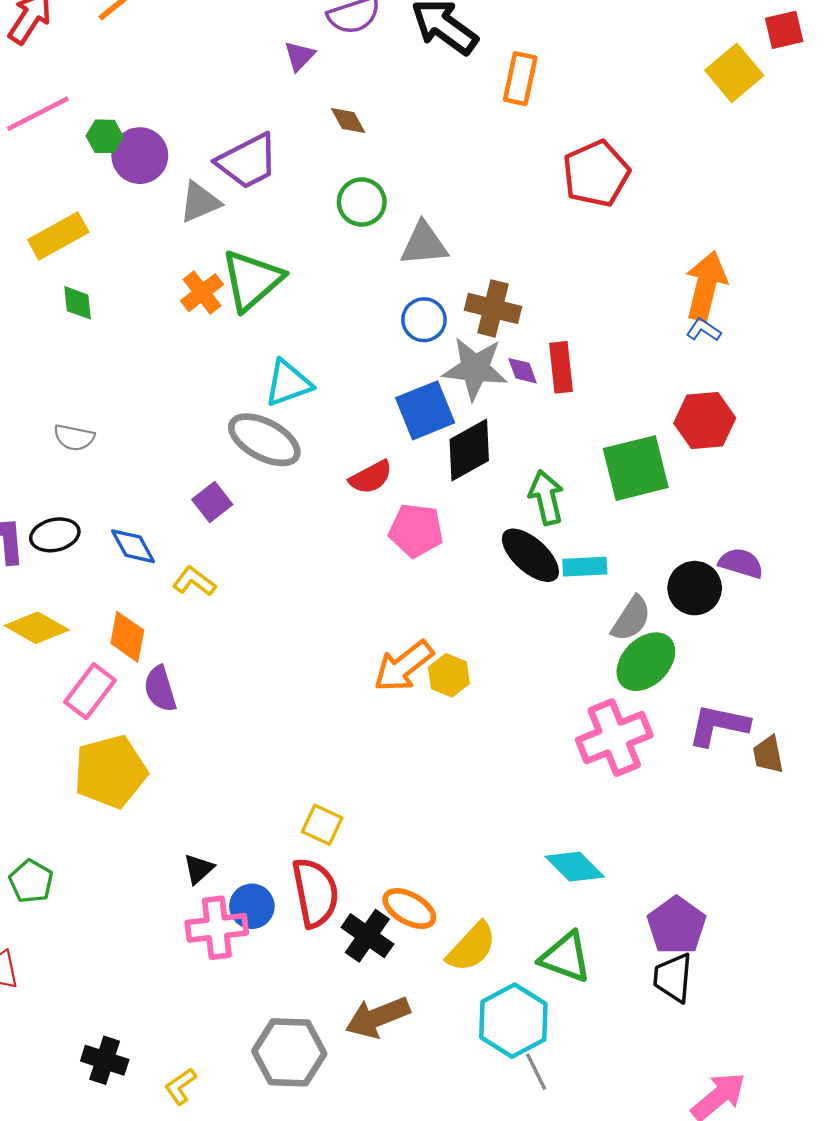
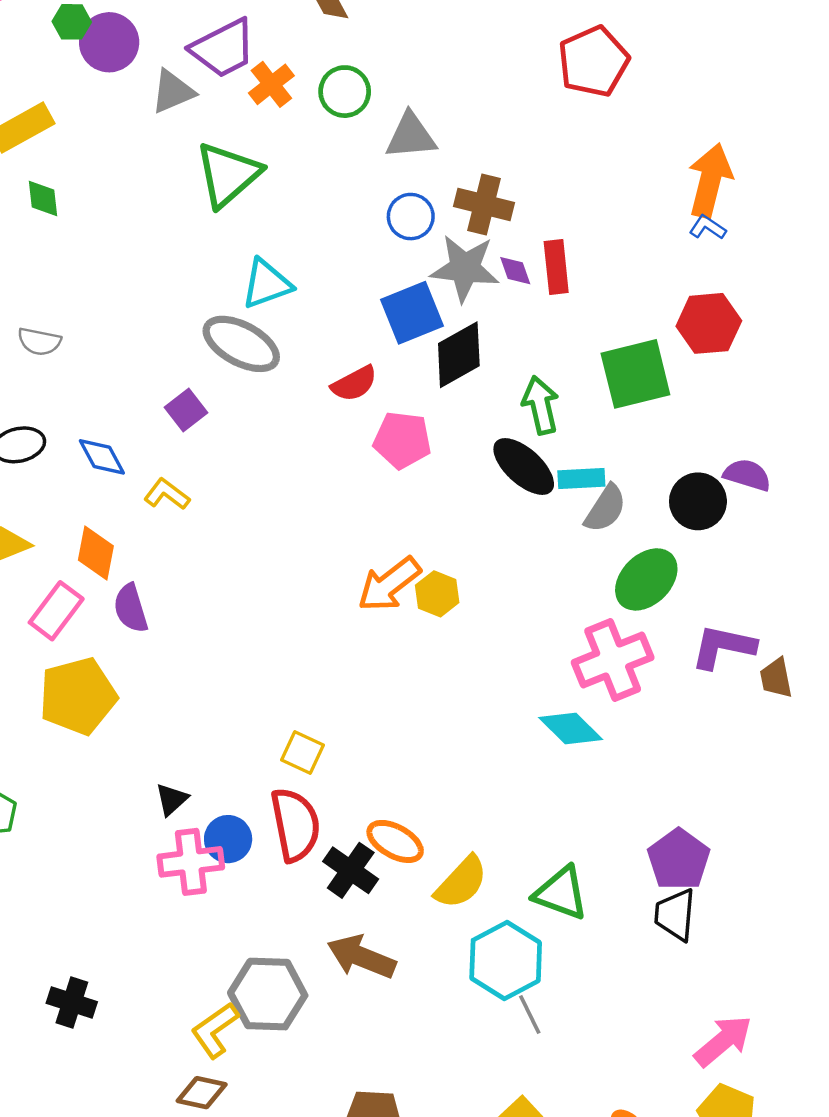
orange cross: (202, 293) -> (271, 84), moved
gray semicircle: (631, 619) -> (605, 509), moved
cyan diamond: (575, 867) -> (571, 728), moved
brown arrow: (378, 1017) -> (361, 957), turned 44
yellow L-shape: (181, 1086) -> (215, 1030), moved, size x1.4

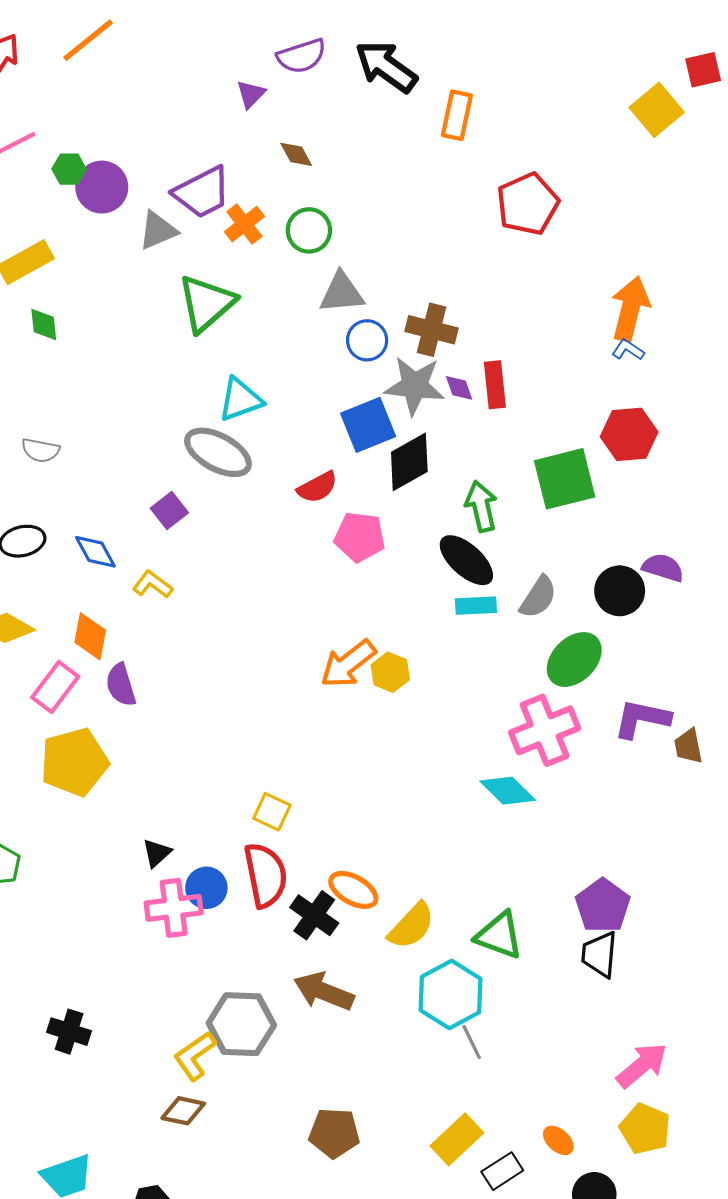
gray triangle: (411, 136) -> (342, 293), moved
cyan rectangle: (581, 479) -> (476, 606), moved

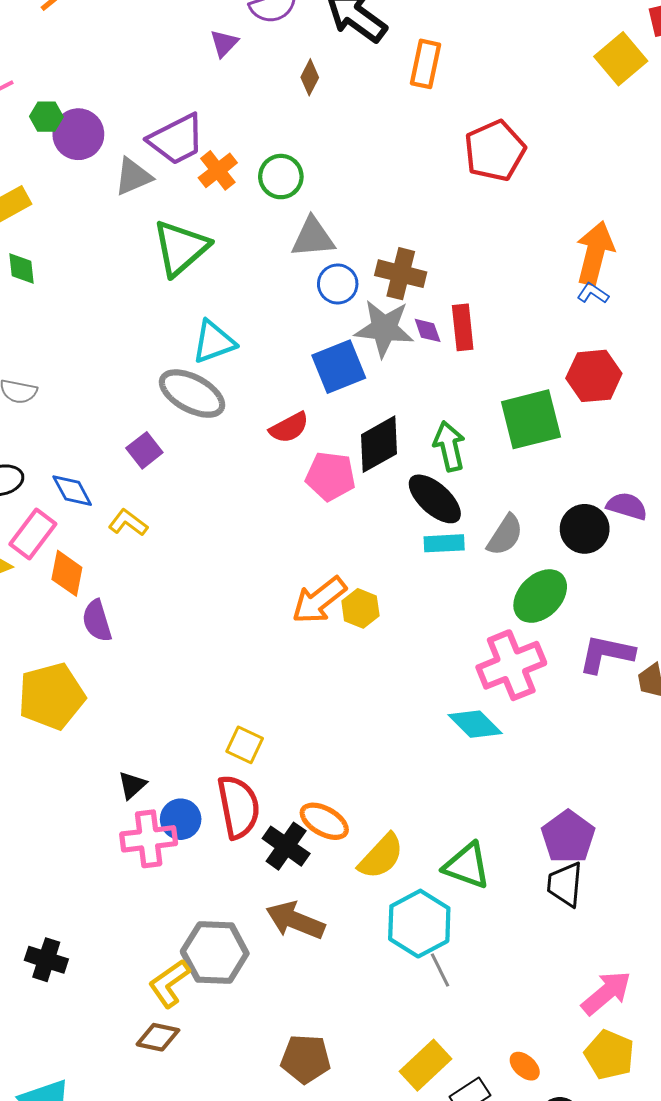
brown diamond: (296, 154) -> (310, 77), moved, turned 56
black diamond: (409, 462) -> (379, 444), moved
pink rectangle: (55, 687) -> (33, 534), moved

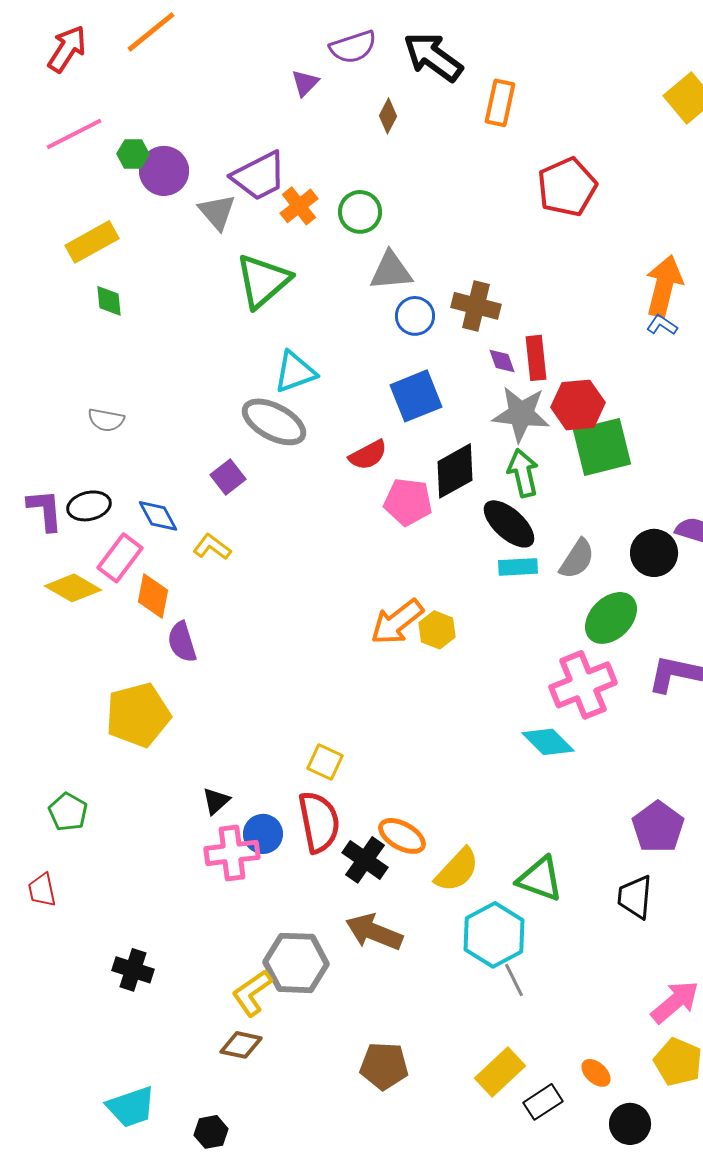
gray triangle: (133, 177) -> (217, 212), turned -48
gray star: (384, 328) -> (521, 414), moved
red hexagon: (594, 376) -> (578, 405), moved
purple pentagon: (568, 837) -> (658, 827), moved

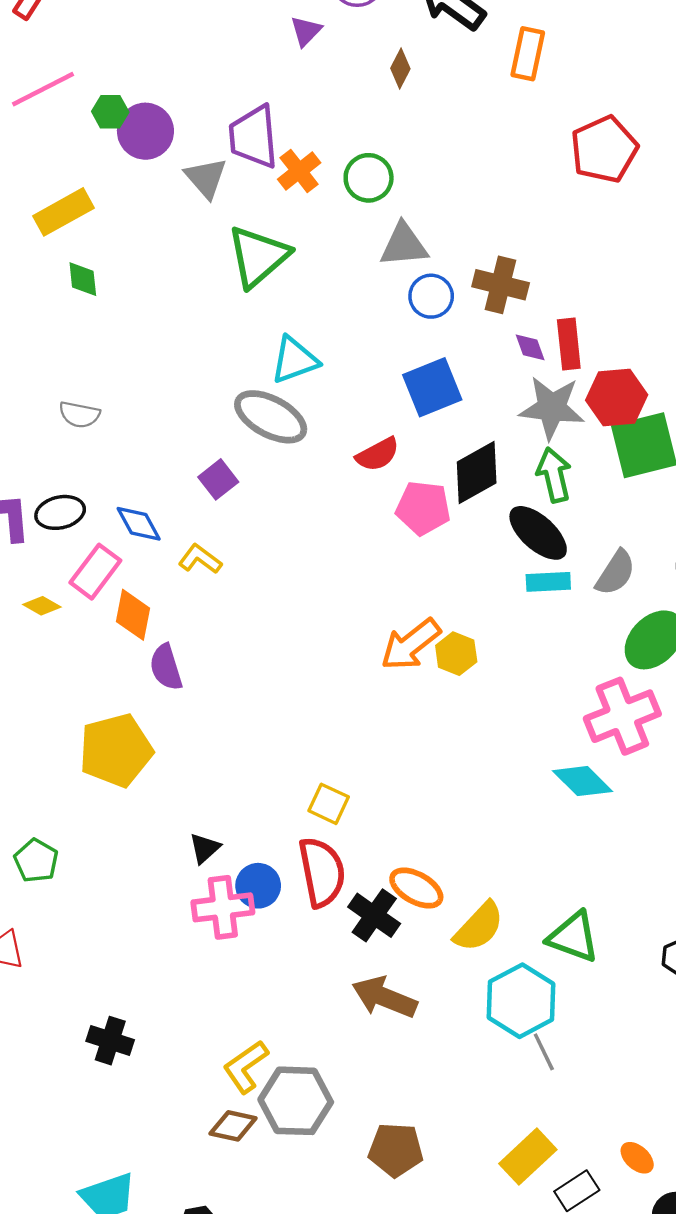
purple trapezoid: (259, 176) -> (254, 137), turned 112
yellow diamond: (73, 588) -> (42, 606), size x0.6
gray hexagon: (296, 963) -> (296, 1101), moved

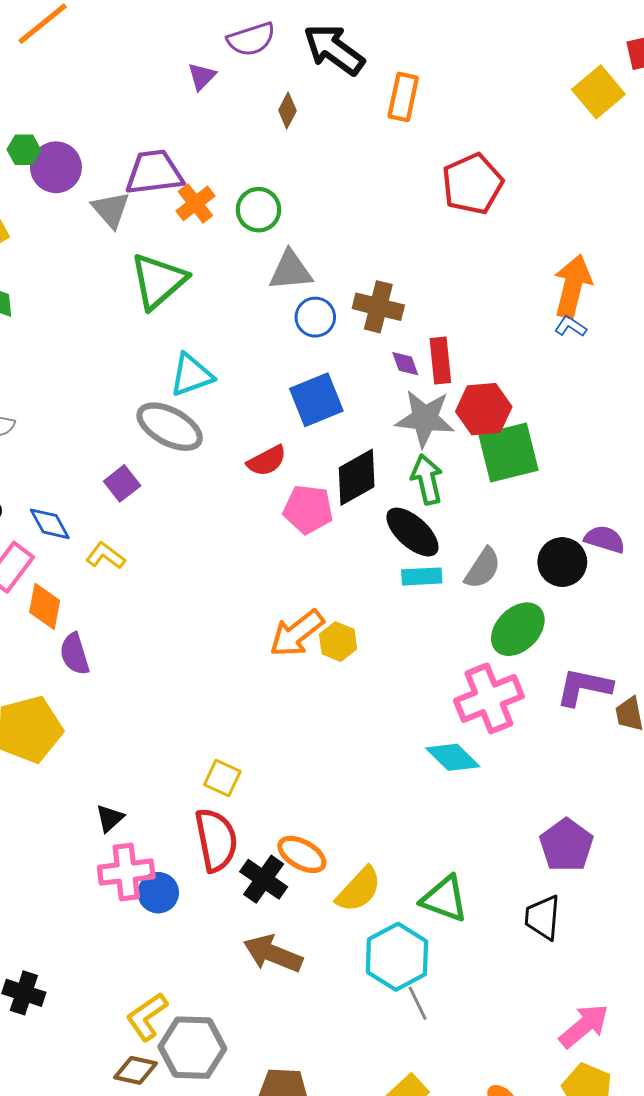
purple trapezoid: (254, 137) -> (154, 172), turned 88
blue circle: (258, 886) -> (158, 893), moved

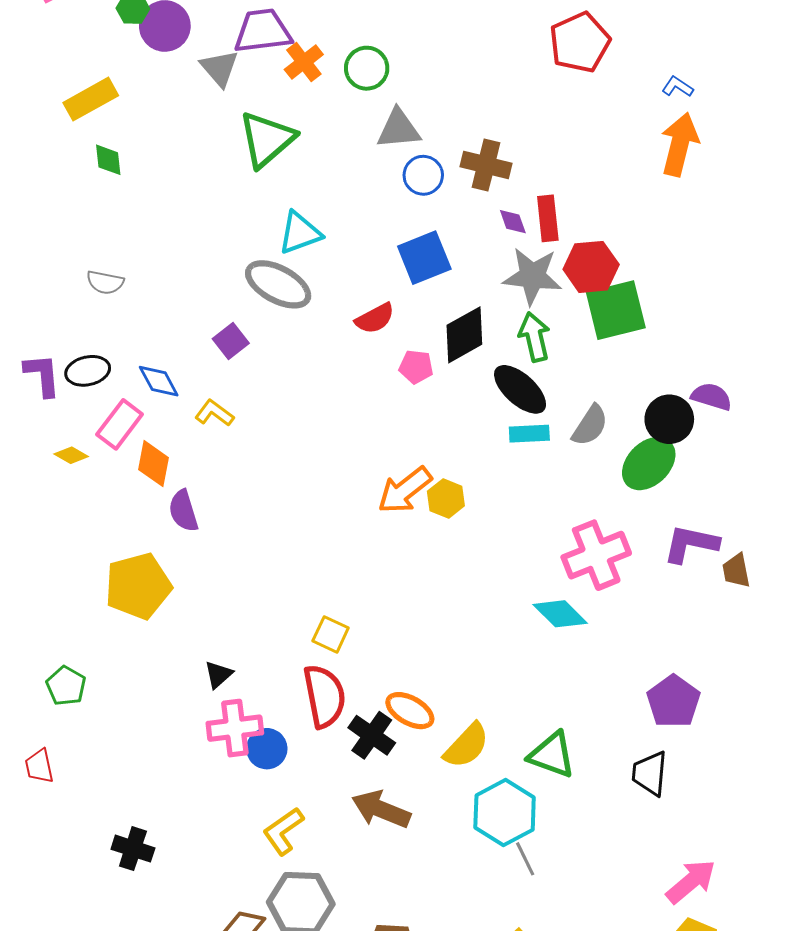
blue L-shape: (571, 326) -> (678, 87), moved
pink pentagon: (308, 509) -> (416, 367), size x0.7
green ellipse: (518, 629) -> (649, 464), moved
yellow L-shape: (147, 1017) -> (283, 831), moved

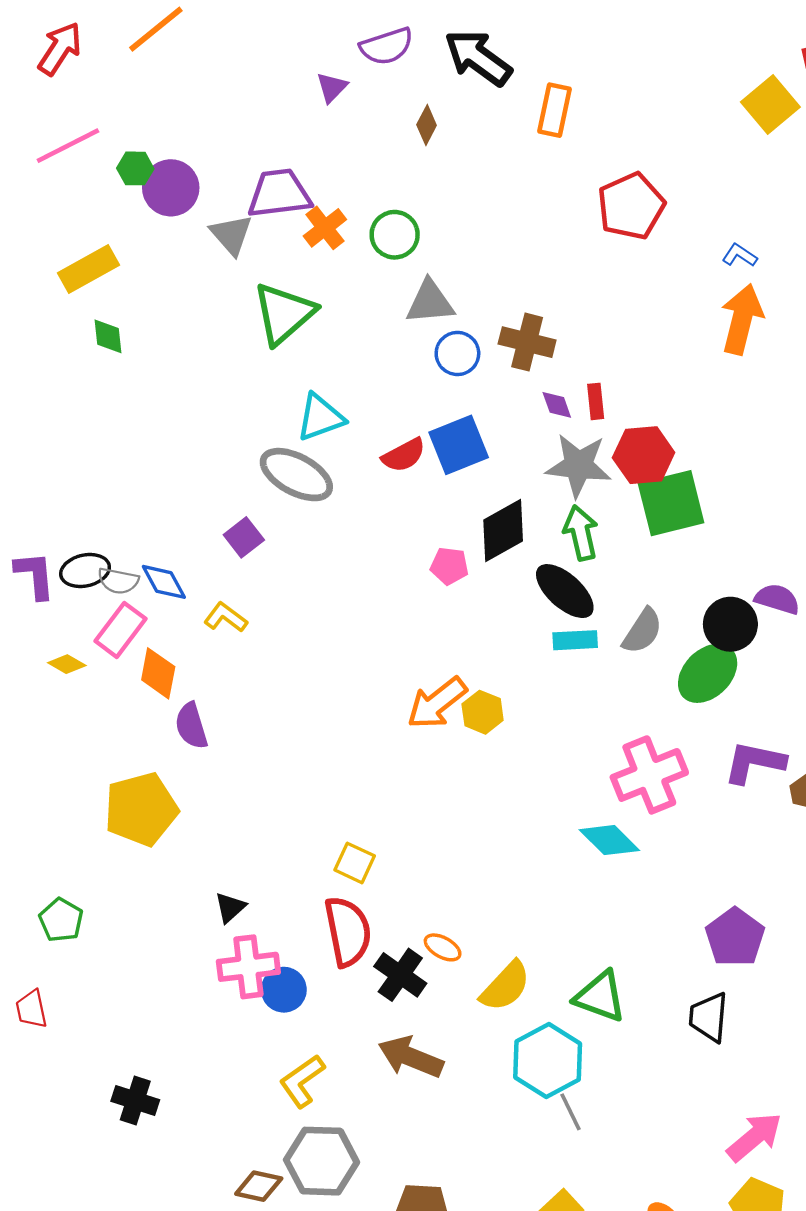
red rectangle: (548, 218) -> (596, 401), size x0.7
gray semicircle: (105, 282) -> (118, 581), moved
red semicircle: (375, 318) -> (404, 455), moved
orange ellipse: (410, 711) -> (443, 947), size x0.7

